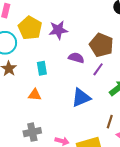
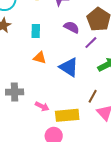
orange triangle: (35, 95) -> (40, 58), moved
blue triangle: (81, 98) -> (69, 67), turned 45

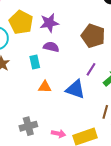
purple semicircle: (71, 27) -> (51, 47), moved
purple line: (91, 43) -> (91, 69), moved

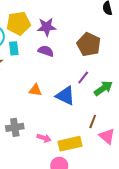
yellow pentagon: (21, 22) -> (19, 23), turned 30
cyan rectangle: (35, 62) -> (14, 48), moved

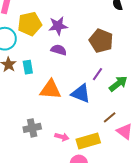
cyan rectangle: (14, 48) -> (28, 67), moved
orange triangle: (35, 90) -> (50, 90), size x1.6
brown line: (93, 121) -> (110, 117), turned 32

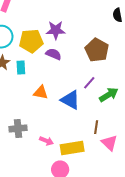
yellow pentagon: (30, 24) -> (31, 41), moved
orange triangle: (50, 90) -> (41, 92), size x0.7
brown line: (110, 117) -> (96, 127), turned -48

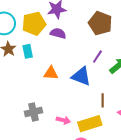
brown line: (96, 127) -> (103, 100), moved

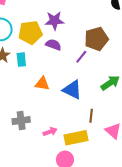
brown pentagon: (100, 23) -> (96, 39), turned 30
purple line: (97, 57) -> (81, 57), moved
pink arrow: (63, 120) -> (50, 132), turned -40

